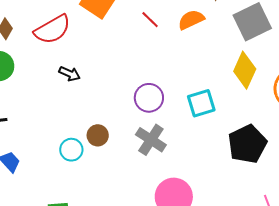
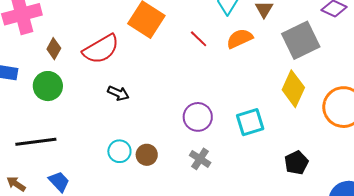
gray cross: (151, 140) -> (200, 159), size x0.7
black pentagon: (247, 144) -> (296, 163), size x0.6
cyan circle: (71, 150) -> (119, 151), moved

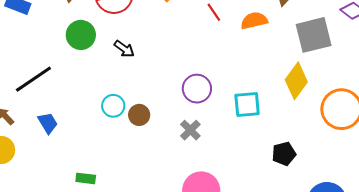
green circle: (48, 86) -> (81, 35), moved
black line: (36, 142) -> (33, 79), turned -39

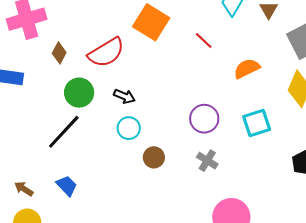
orange semicircle: (254, 21) -> (247, 69), moved
black line: (33, 79) -> (64, 132), moved
cyan circle: (113, 106) -> (129, 128), moved

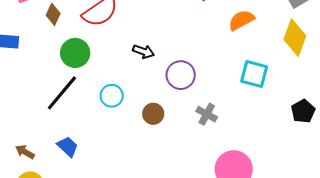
black arrow: (124, 96) -> (143, 51), moved
purple circle: (204, 119) -> (181, 75), moved
cyan square: (257, 123) -> (254, 74), turned 36
cyan circle: (129, 128) -> (112, 96), moved

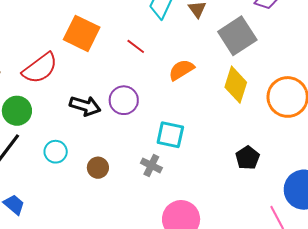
black arrow: (143, 51) -> (85, 106), size x1.4
cyan square: (254, 74) -> (170, 135), moved
purple circle: (181, 75) -> (124, 100), moved

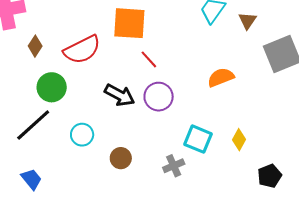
orange square: (82, 33) -> (129, 23), turned -33
red line: (136, 46) -> (149, 59), moved
yellow diamond: (236, 85) -> (239, 140), moved, size x0.6
gray cross: (151, 165) -> (174, 166), turned 30

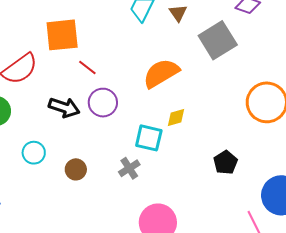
orange semicircle: (221, 77) -> (161, 73), size x1.4
yellow diamond: (239, 140) -> (176, 117), moved, turned 55

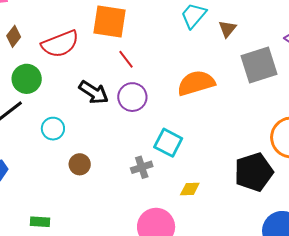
yellow diamond: (176, 117) -> (190, 189), moved
black pentagon: (225, 162) -> (254, 172), moved, size x1.6
brown circle: (76, 169) -> (80, 164), moved

